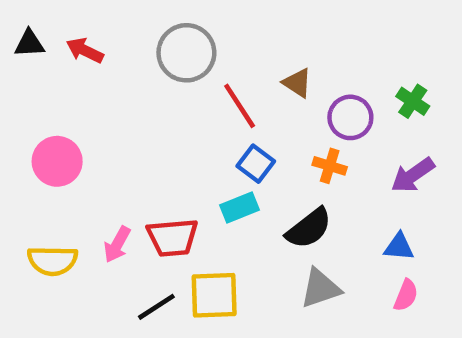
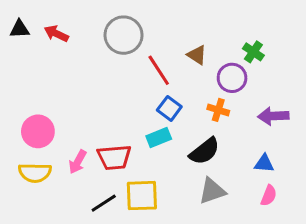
green cross: (413, 101) -> (253, 52), moved
pink circle: (57, 161) -> (38, 131), moved
purple arrow: (413, 175) -> (273, 116), turned 32

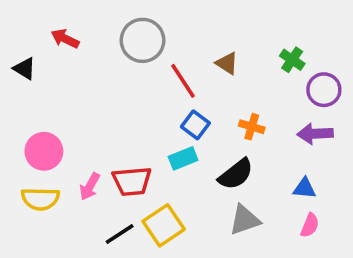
black triangle: (20, 29) -> (25, 69), moved, turned 35
purple circle: (232, 78) -> (324, 90), moved
yellow square: (142, 196) -> (164, 225), turned -32

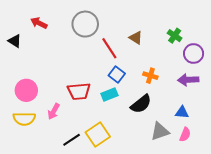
red trapezoid: (132, 181) -> (79, 91), moved
gray triangle: (245, 220) -> (160, 131), moved

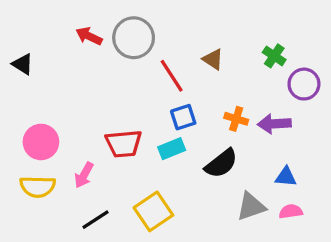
red arrow: (39, 23) -> (89, 36), moved
blue square: (117, 75) -> (183, 117), turned 35
purple arrow: (188, 80) -> (274, 124), moved
pink semicircle: (185, 135) -> (291, 211), turned -120
black line: (72, 140) -> (96, 220), moved

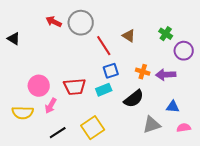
pink circle: (41, 142) -> (39, 86), moved
pink semicircle: (291, 211) -> (184, 128), moved

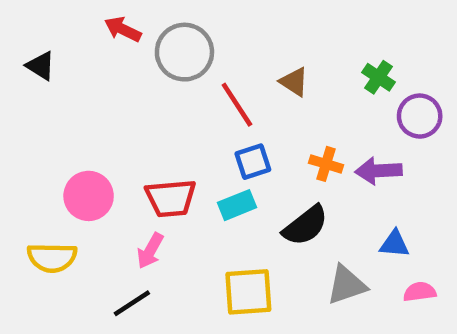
red arrow: (54, 22) -> (123, 29), moved
black triangle: (14, 39) -> (41, 66), moved
pink arrow: (51, 106) -> (150, 251), moved
yellow square: (93, 128) -> (248, 292), moved, turned 30

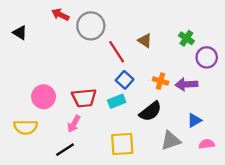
blue square: (253, 162) -> (125, 80), turned -30
blue triangle: (394, 244) -> (194, 120), turned -35

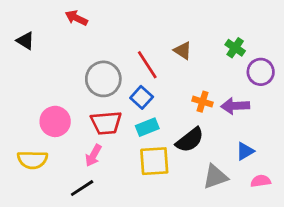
gray circle: (91, 26) -> (103, 79), moved
blue square: (125, 80) -> (142, 97), moved
yellow square: (122, 144) -> (154, 161), moved

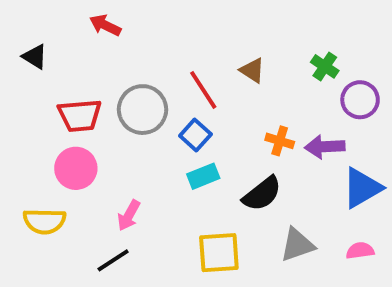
red trapezoid: (106, 123) -> (80, 115), moved
blue triangle: (245, 151) -> (362, 188), moved, size x1.6
yellow square: (154, 161) -> (219, 253), moved

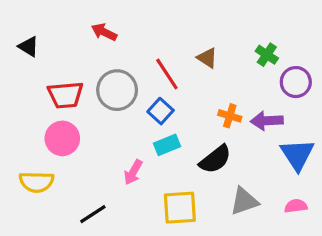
red arrow: (105, 25) -> (104, 32), moved
blue triangle: (362, 188) -> (297, 155), turned -33
pink arrow: (129, 215) -> (133, 172), moved

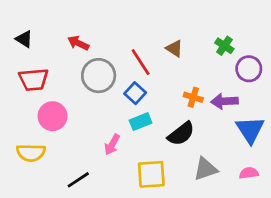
red arrow: (104, 32) -> (78, 43), moved
red trapezoid: (66, 95) -> (34, 80), moved

